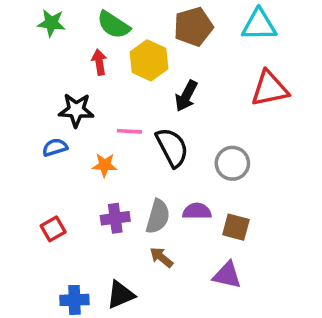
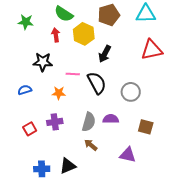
green star: (51, 23) -> (26, 22), moved
blue semicircle: (55, 147) -> (25, 90), moved
purple cross: (115, 218) -> (55, 122), moved
brown square: (236, 227) -> (146, 127), moved

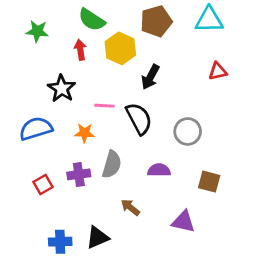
red triangle: (152, 50) -> (218, 71), size x0.6
black star: (43, 62) -> (62, 88), turned 30
blue semicircle: (25, 90) -> (36, 129), size x1.6
gray semicircle: (89, 122) -> (112, 164), moved

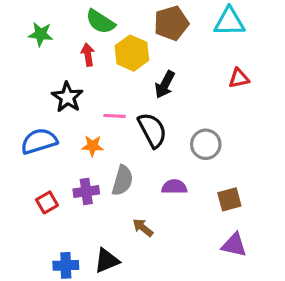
brown square: (209, 182) -> (229, 199), turned -30
purple triangle: (183, 222) -> (234, 245), moved

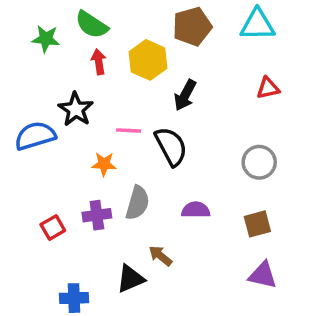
green semicircle: (100, 22) -> (92, 25), moved
blue semicircle: (39, 141) -> (35, 136), moved
gray circle: (206, 144) -> (259, 162), moved
black triangle: (107, 261) -> (130, 279), moved

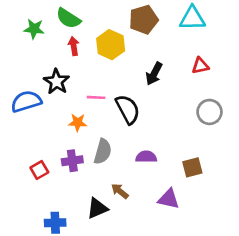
black arrow: (185, 95) -> (154, 74), moved
gray circle: (259, 162) -> (209, 112), moved
purple triangle: (263, 275) -> (169, 199), moved

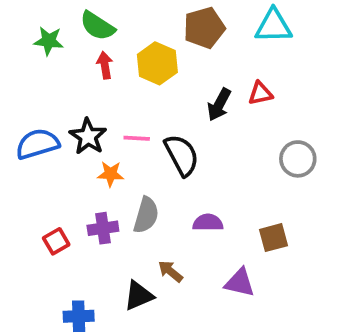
red triangle: (200, 66) -> (260, 93), moved
black star: (56, 82) -> (88, 136), moved

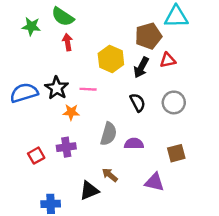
brown pentagon: (204, 28) -> (148, 36), moved
yellow hexagon: (157, 63) -> (111, 59), moved
black semicircle: (182, 155) -> (138, 102), moved, size x0.7
gray circle: (298, 159) -> (174, 102), moved
gray semicircle: (146, 215) -> (109, 134), moved

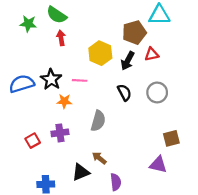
purple semicircle: (134, 144) -> (116, 182), moved, turned 84
brown square: (176, 153) -> (171, 138), moved
purple triangle: (154, 182) -> (158, 165), moved

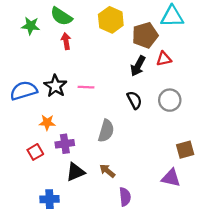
yellow hexagon: (100, 53) -> (111, 20), moved
orange star: (64, 101) -> (47, 122), moved
black triangle: (81, 172) -> (75, 172), moved

